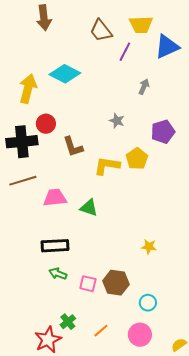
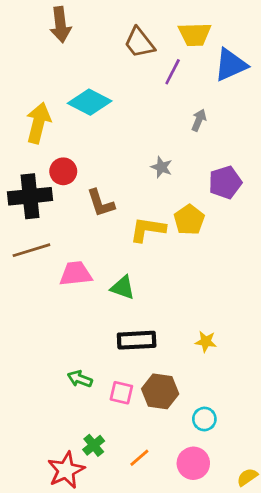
black rectangle: (55, 246) -> (137, 340), moved

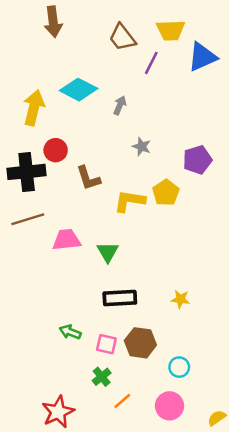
gray arrow: (199, 120) -> (120, 105), moved
green triangle: (123, 288) -> (108, 252), turned 40
green cross: (94, 445) -> (102, 377), moved

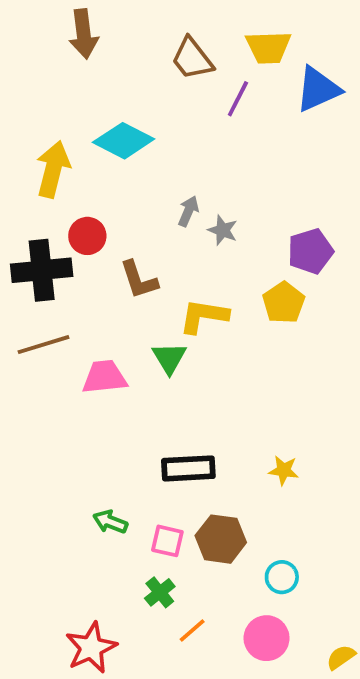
gray arrow: (120, 105) -> (188, 211), moved
yellow pentagon: (166, 193) -> (284, 303), moved
green triangle: (108, 252) -> (169, 358), moved

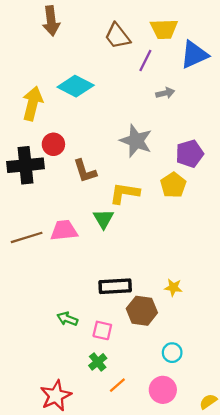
gray arrow: (188, 211) -> (165, 93), moved, turned 54
gray star: (223, 230) -> (136, 141), size x1.8
brown line: (44, 345) -> (27, 237), moved
brown hexagon: (221, 539) -> (142, 311), moved

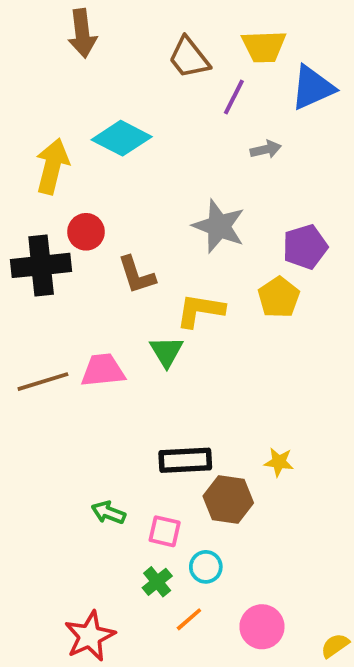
cyan circle: (172, 353) -> (206, 567), moved

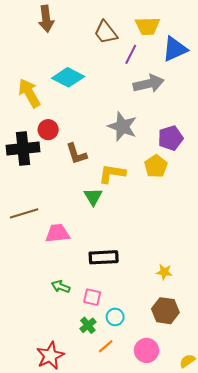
gray arrow: (266, 149) -> (149, 84), size x1.8
yellow arrow: (52, 166) -> (29, 93), turned -44
pink trapezoid: (103, 370) -> (58, 233), moved
yellow star: (279, 462) -> (164, 272), moved
brown hexagon: (228, 499) -> (165, 311), moved

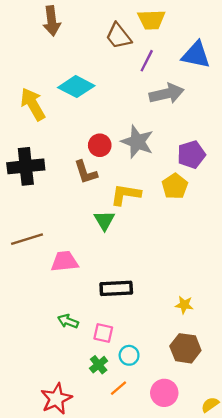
yellow trapezoid: (148, 26) -> (151, 20), moved
blue triangle: (175, 49) -> (196, 55), turned 36
red circle: (48, 130) -> (100, 145), moved

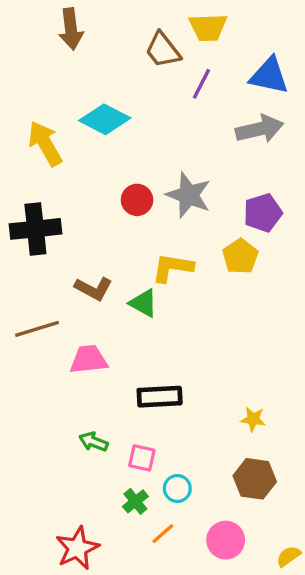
gray arrow: (167, 94) -> (260, 129), moved
brown L-shape: (86, 172) -> (93, 289), moved, turned -44
green triangle: (104, 220) -> (143, 303), turned -30

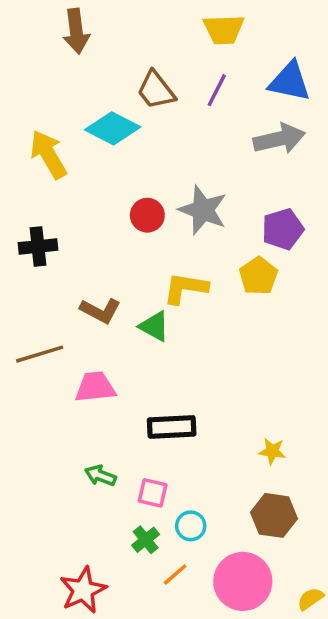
brown trapezoid: (163, 50) -> (156, 90), moved
black cross: (35, 229) -> (38, 246), size x0.7
pink circle: (226, 540) -> (243, 581), size x1.4

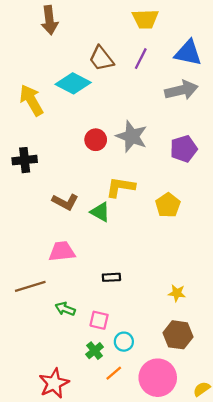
yellow pentagon: (258, 276) -> (168, 205), moved
brown line: (40, 354) -> (30, 286), moved
black rectangle: (172, 427) -> (111, 277), size x0.6

